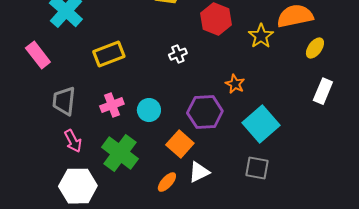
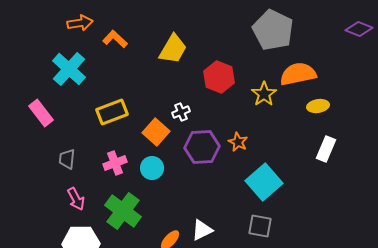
yellow ellipse: (315, 48) -> (318, 106), turned 45
gray trapezoid: (64, 101) -> (67, 159), size x0.7
purple hexagon: (205, 112) -> (202, 147), moved
orange square: (180, 144) -> (156, 132), moved

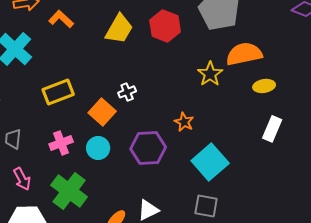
red hexagon: (219, 77) -> (165, 26), moved
purple hexagon: (202, 147) -> (148, 148), moved

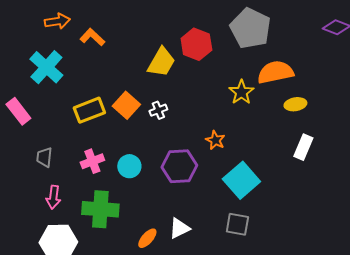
yellow trapezoid: (119, 29) -> (161, 62), moved
orange square: (102, 112) -> (126, 105), moved
pink arrow: (22, 179) -> (53, 197), turned 35
green cross: (69, 191) -> (100, 209), turned -33

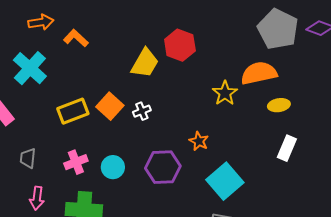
gray pentagon: (250, 28) -> (278, 29), moved

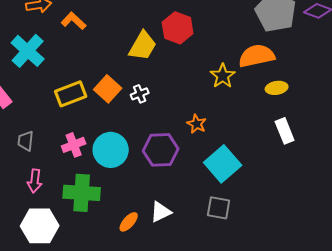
white rectangle: (287, 148) -> (285, 131), turned -45
cyan circle: (113, 167) -> (111, 150), size x1.5

